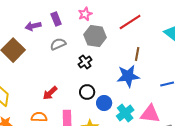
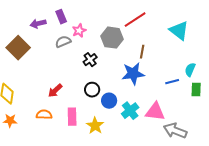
pink star: (85, 14) -> (79, 31), moved
gray hexagon: (95, 36) -> (112, 38), moved

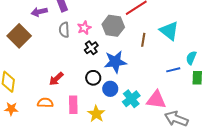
pink star: (79, 31) -> (84, 28), moved
cyan triangle: (179, 31) -> (169, 31), moved
gray semicircle: (63, 42) -> (64, 30), turned -70
blue star: (133, 74) -> (115, 62), moved

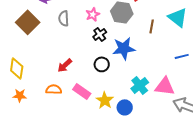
gray semicircle: (64, 30) -> (64, 18), moved
blue circle: (110, 89) -> (125, 107), moved
pink rectangle: (73, 105) -> (82, 91), turned -54

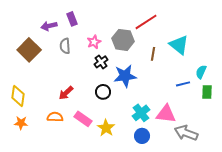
blue circle: (125, 107) -> (142, 136), moved

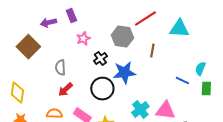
pink star: (94, 42) -> (83, 39), moved
cyan triangle: (179, 45) -> (179, 29), moved, turned -35
gray semicircle: (65, 46) -> (60, 68), moved
blue line: (183, 84) -> (182, 81), turned 40
black circle: (103, 92) -> (102, 89), size x1.5

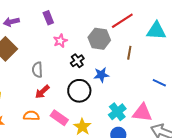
purple arrow: (48, 23) -> (11, 22), moved
blue star: (124, 73) -> (101, 75), size x0.7

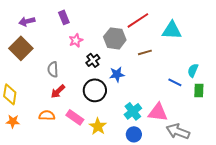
brown line: (129, 53) -> (145, 52), turned 64

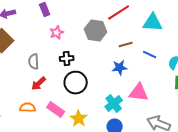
black cross: (93, 60) -> (67, 59), moved, turned 32
blue star: (117, 74) -> (120, 68), moved
blue line: (175, 82) -> (150, 55), moved
pink triangle: (158, 112) -> (139, 93), moved

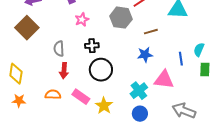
blue line: (150, 55) -> (181, 59), moved, turned 56
red arrow: (39, 84) -> (64, 71), turned -42

